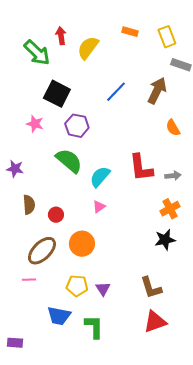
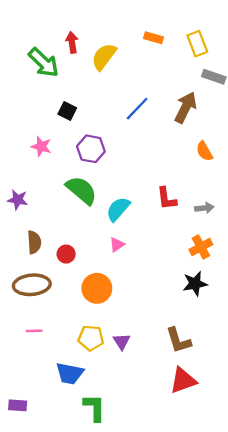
black square: (57, 94) -> (67, 111), size x0.6
red L-shape: (141, 168) -> (167, 198), size x0.7
brown ellipse: (42, 251) -> (32, 285), moved, turned 40
green L-shape: (94, 327) -> (94, 408), moved

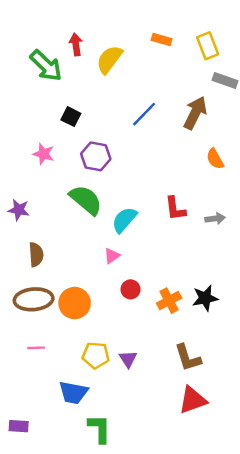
pink triangle: (117, 245) -> (112, 256), moved
orange cross: (201, 247) -> (169, 301), moved
red circle: (66, 254) -> (131, 289), moved
orange circle: (97, 288) -> (75, 303), moved

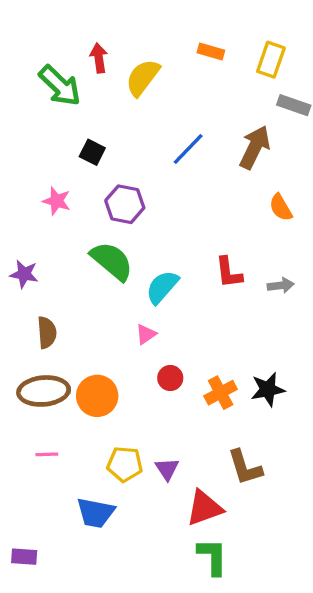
yellow rectangle: (208, 46) -> (271, 60), turned 40
red triangle: (193, 400) -> (204, 508), moved
green L-shape: (99, 429) -> (212, 557), moved

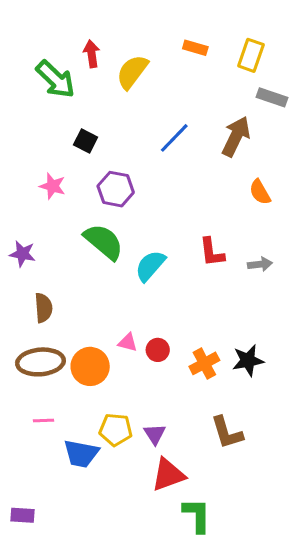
pink triangle: (146, 334) -> (128, 342), moved, turned 50
red triangle: (204, 508) -> (168, 475), moved
blue trapezoid: (96, 513) -> (81, 454), moved

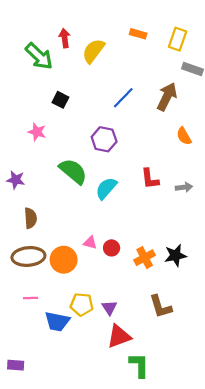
purple hexagon: (116, 189) -> (104, 139), moved

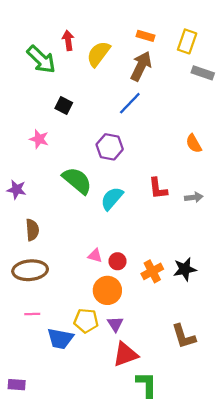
brown arrow: (167, 97) -> (141, 66), moved
orange circle: (64, 260) -> (107, 290), moved
brown L-shape: (161, 307) -> (184, 336), moved

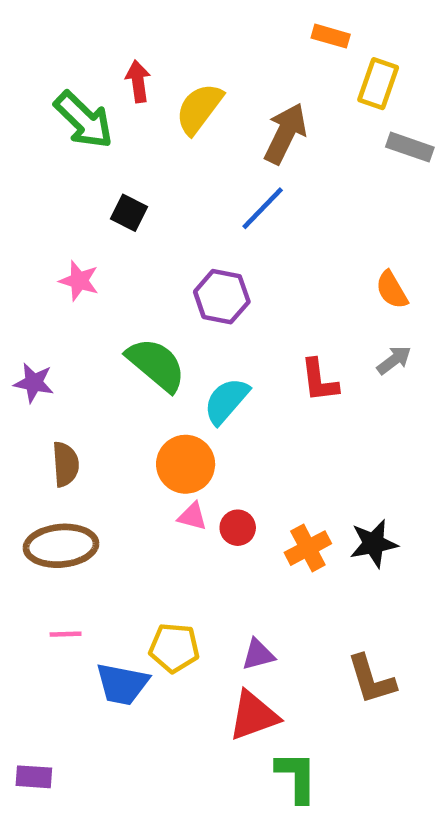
orange rectangle: (146, 36) -> (331, 36), moved
gray arrow: (194, 197) -> (394, 360), moved, turned -30
orange circle: (107, 290) -> (186, 464), moved
purple triangle: (115, 324) -> (258, 655), moved, turned 48

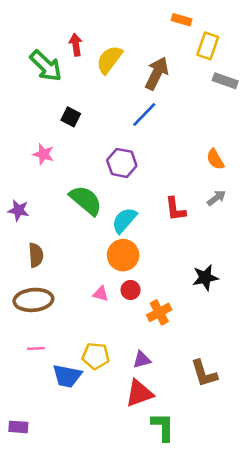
orange circle: (186, 464) -> (123, 255), moved
pink triangle: (192, 516) -> (101, 294), moved
black star: (374, 544) -> (205, 278), moved
orange cross: (308, 548) -> (159, 312), moved

